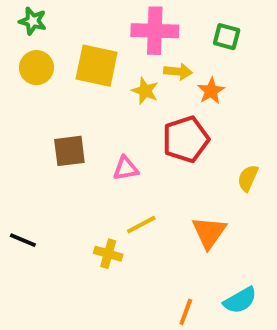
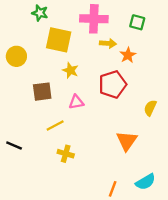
green star: (33, 21) -> (40, 13), moved
yellow circle: (36, 68) -> (16, 56), moved
yellow star: (145, 91) -> (70, 70), moved
yellow line: (141, 225) -> (55, 126), moved

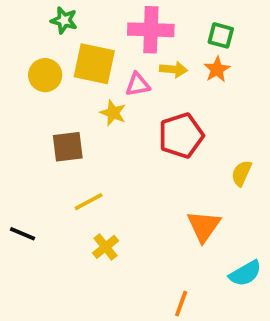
orange star: (128, 55) -> (217, 69), moved
yellow circle: (16, 56) -> (45, 75), moved
pink triangle: (76, 102) -> (138, 85), moved
yellow cross: (66, 154) -> (106, 247), turned 35
cyan semicircle: (145, 182) -> (245, 273), moved

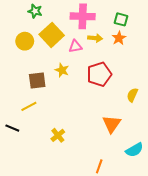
yellow square: (94, 64) -> (52, 35), turned 35
yellow star: (113, 113) -> (62, 70), moved
yellow line: (89, 202) -> (29, 106), moved

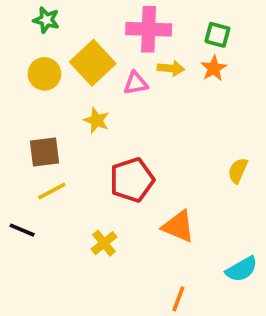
green star: (35, 11) -> (46, 20), moved
yellow star: (62, 70) -> (97, 120), moved
red pentagon: (99, 74) -> (132, 180), moved
brown square: (37, 81) -> (44, 152), moved
orange triangle: (112, 124) -> (178, 226), moved, turned -42

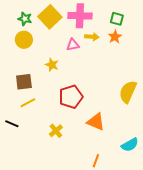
green star: (46, 20) -> (25, 19), moved
yellow square: (93, 63) -> (50, 17), moved
yellow semicircle: (238, 171) -> (128, 92), size x1.6

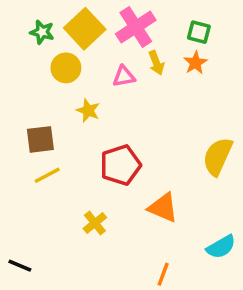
pink cross: (80, 16) -> (136, 27), turned -35
yellow arrow: (92, 37) -> (156, 63), turned 64
yellow circle: (24, 40) -> (66, 68), moved
black line: (12, 124) -> (20, 266), moved

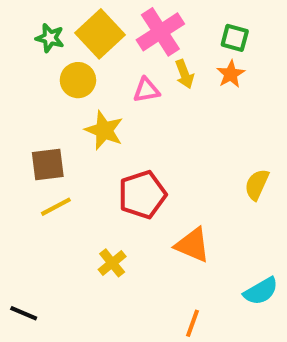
yellow star: (88, 111) -> (104, 130), size x1.4
yellow semicircle: (218, 157) -> (257, 185), size x0.7

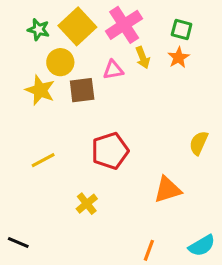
yellow star: (104, 130) -> (40, 90), moved
brown square: (48, 164) -> (82, 90), moved
orange triangle: (193, 245) -> (168, 190), moved, turned -40
cyan semicircle: (261, 291) -> (202, 246), moved

